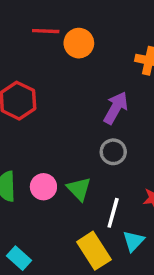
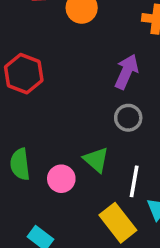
pink circle: (43, 187) -> (61, 179), moved

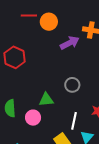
purple arrow: (127, 72) -> (70, 43), moved, turned 36
green triangle: (96, 160) -> (46, 100), moved, turned -49

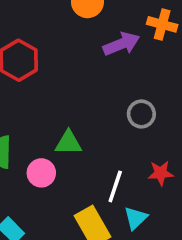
gray circle: (72, 85) -> (141, 114), moved

